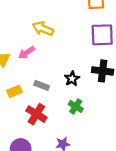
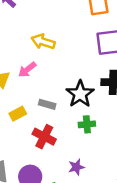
black star: (72, 79) -> (80, 94), size x1.6
green cross: (76, 107) -> (87, 124), turned -32

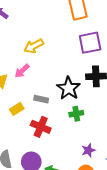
yellow arrow: (43, 42) -> (34, 46), turned -42
purple star: (76, 167) -> (88, 150), moved

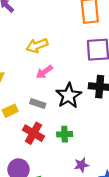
pink arrow: (22, 71) -> (44, 72), moved
green cross: (76, 114) -> (65, 134), moved

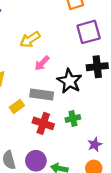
gray rectangle: (38, 104) -> (42, 94), size x1.5

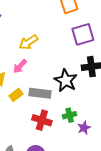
pink arrow: (42, 63) -> (20, 66), moved
yellow rectangle: (17, 106) -> (16, 95), moved
purple star: (95, 144) -> (84, 128), moved

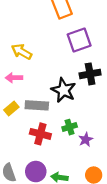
yellow arrow: (28, 42) -> (22, 52), turned 66
pink arrow: (20, 66) -> (14, 78), turned 49

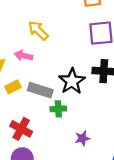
green cross: (70, 127) -> (58, 109), moved
red cross: (40, 134) -> (21, 129), moved

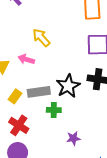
yellow rectangle: (13, 87) -> (15, 96), moved, turned -32
gray rectangle: (40, 90) -> (39, 92), turned -30

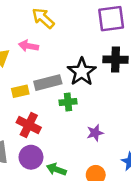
yellow rectangle: (15, 96) -> (20, 91), turned 48

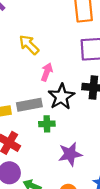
pink arrow: (28, 46) -> (47, 72), moved, turned 96
purple star: (95, 133) -> (70, 154), size x1.5

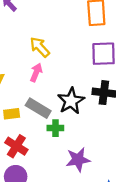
pink arrow: (47, 72) -> (36, 72), moved
gray rectangle: (29, 105) -> (38, 108), turned 40

